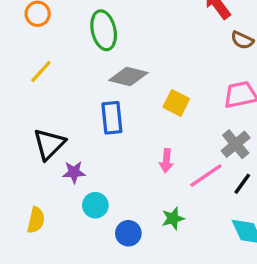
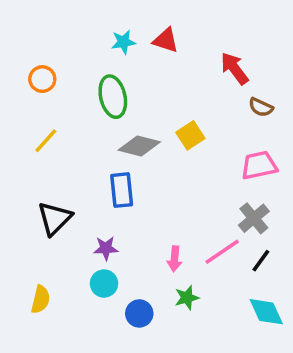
yellow square: (176, 103) -> (190, 135), moved, turned 30
pink arrow: (166, 161) -> (175, 259), moved
purple star: (74, 172) -> (106, 248), moved

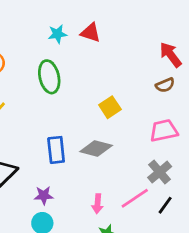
red arrow: (234, 68) -> (171, 55), moved
brown semicircle: (261, 107) -> (165, 85), turned -48
gray diamond: (139, 146) -> (96, 149), moved

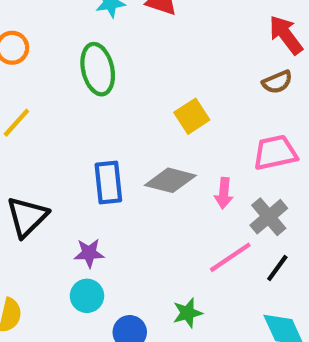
pink arrow: (97, 204) -> (224, 193), moved

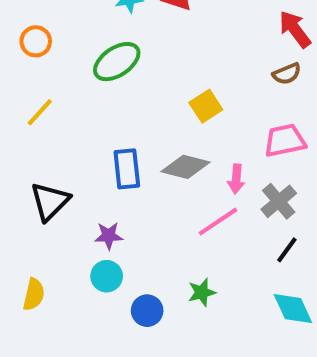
green ellipse: (98, 69) -> (117, 62), turned 69
pink line: (230, 257) -> (218, 222), moved

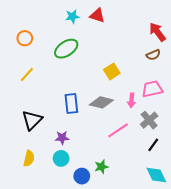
pink arrow: (236, 179) -> (132, 100), moved
green star: (202, 292) -> (101, 167), moved
yellow semicircle: (34, 294) -> (29, 158), moved

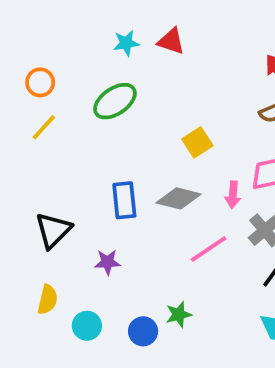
yellow line: (27, 75) -> (44, 127), moved
cyan circle: (61, 158) -> (87, 326), moved

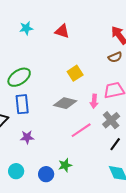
red triangle: (171, 41) -> (62, 31), moved
cyan star: (126, 43) -> (26, 28), moved
green ellipse: (115, 101) -> (19, 77), moved
blue rectangle: (124, 200) -> (22, 104), moved

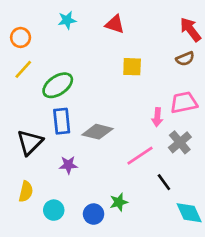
yellow square: (75, 73) -> (132, 67), moved, turned 35
gray diamond: (65, 103) -> (98, 132), moved
black line: (115, 144) -> (164, 182), moved, turned -72

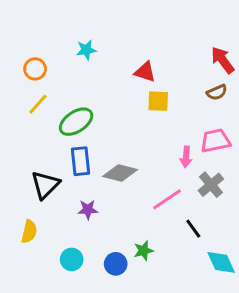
red triangle: (115, 24) -> (145, 72), moved
yellow semicircle: (26, 191) -> (29, 232), moved

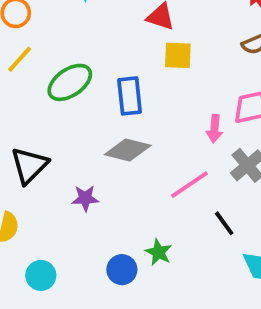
blue rectangle: (80, 161) -> (130, 96), moved
green star: (143, 251) -> (159, 252), turned -30
cyan circle: (72, 259) -> (41, 275), moved

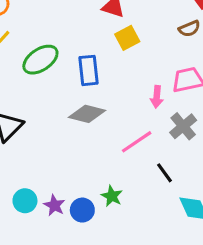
yellow square: (178, 55) -> (127, 38), turned -30
purple star: (85, 198) -> (54, 205), moved, turned 30
cyan circle: (41, 275) -> (25, 201), moved

